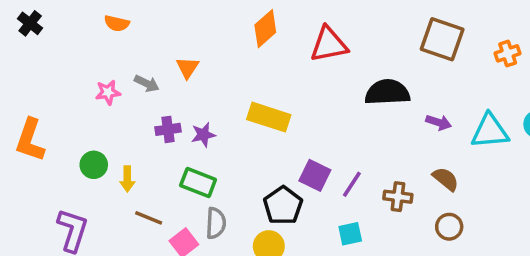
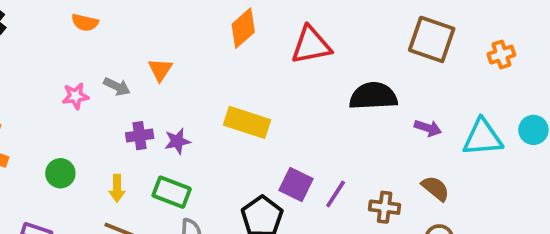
yellow arrow: (127, 179) -> (117, 188), moved

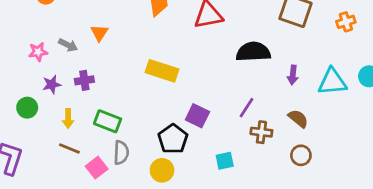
purple arrow: (428, 128) -> (293, 75), turned 78
purple star: (177, 141) -> (52, 84), moved
purple line: (336, 194) -> (246, 108), moved

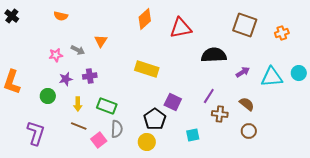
purple arrow: (293, 75) -> (243, 72), turned -128

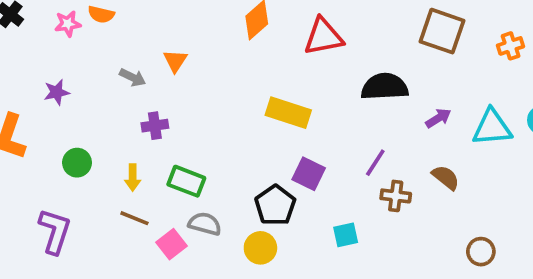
pink star: (56, 55) -> (68, 24), moved
yellow rectangle: (147, 69) -> (288, 113), moved
purple star: (66, 79) -> (57, 92), moved
gray semicircle: (117, 129) -> (205, 224), turned -78
brown circle: (249, 131) -> (481, 252), moved

